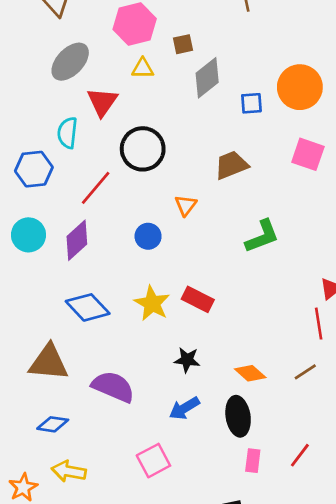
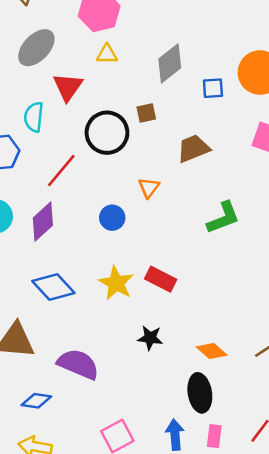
brown square: (183, 44) -> (146, 113), moved
blue arrow: (184, 408) -> (175, 435), moved, turned 116
blue diamond: (53, 424) -> (36, 401), moved

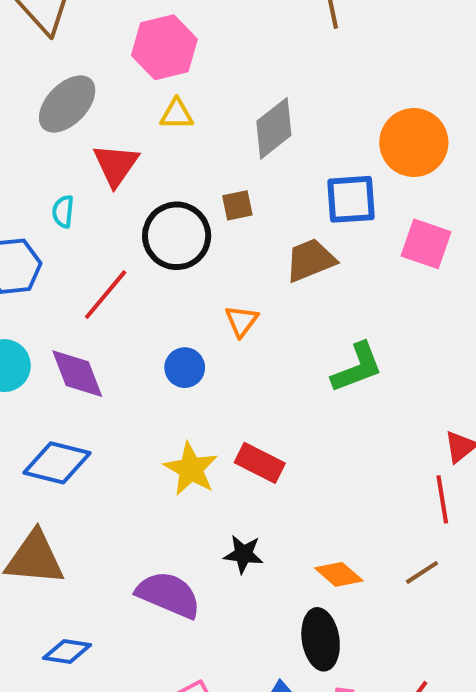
blue square: (213, 88) -> (351, 199), moved, size x1.5
cyan semicircle: (34, 117) -> (63, 211), size x0.7
purple diamond: (43, 222) -> (77, 374), turned -69
blue diamond: (53, 287) -> (57, 463), moved, turned -33
purple semicircle: (78, 364) -> (168, 595), moved

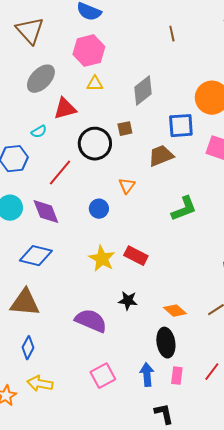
red triangle: (116, 165) -> (65, 109), turned 40
cyan semicircle: (63, 211) -> (39, 132), turned -126
blue diamond: (67, 651) -> (28, 348), moved, turned -70

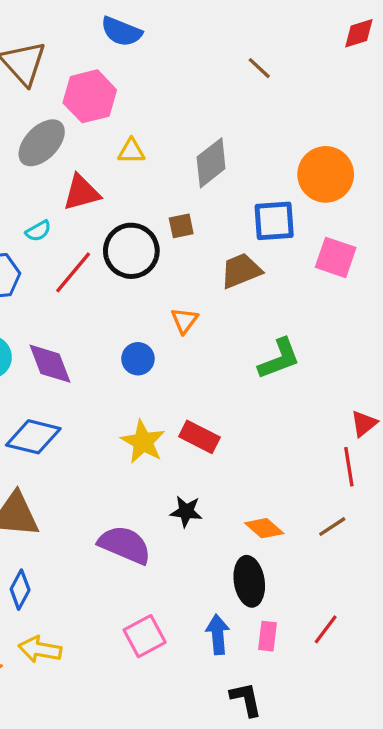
brown line: (172, 34) -> (259, 68), turned -35
pink hexagon: (89, 51) -> (90, 96), moved
red line: (60, 173) -> (73, 272), moved

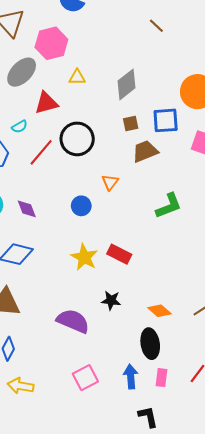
brown square: (181, 226) -> (131, 124), moved
purple diamond: (50, 364) -> (27, 209), size x0.7

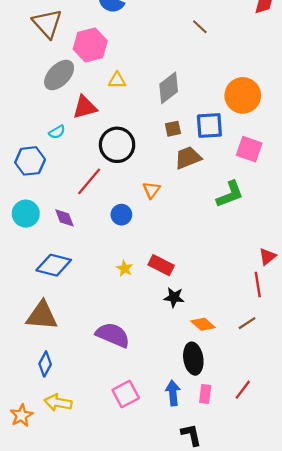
red line: (41, 152) -> (89, 181), moved
green L-shape: (169, 206) -> (230, 194), moved
yellow star: (84, 257) -> (125, 268), size x0.6
black star: (111, 300) -> (174, 297), moved

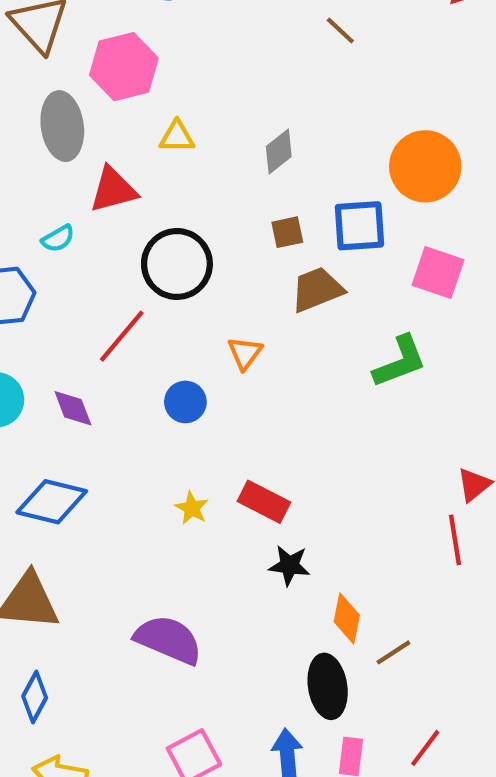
gray ellipse: (59, 75) -> (62, 126), turned -52
gray diamond: (169, 88) -> (279, 152), size x0.7
brown line: (247, 323) -> (393, 652), moved
orange diamond: (203, 324) -> (347, 618), turned 60

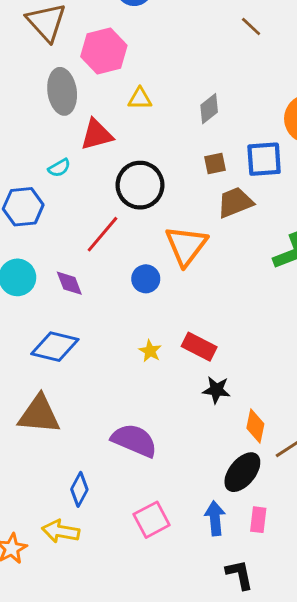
orange triangle: (245, 353) -> (186, 246), size x1.8
black ellipse: (328, 686) -> (242, 472), turned 48
blue diamond: (35, 697) -> (79, 489), moved

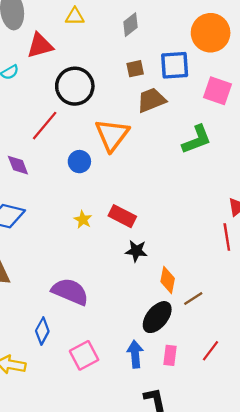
blue diamond: (79, 489) -> (42, 331), moved

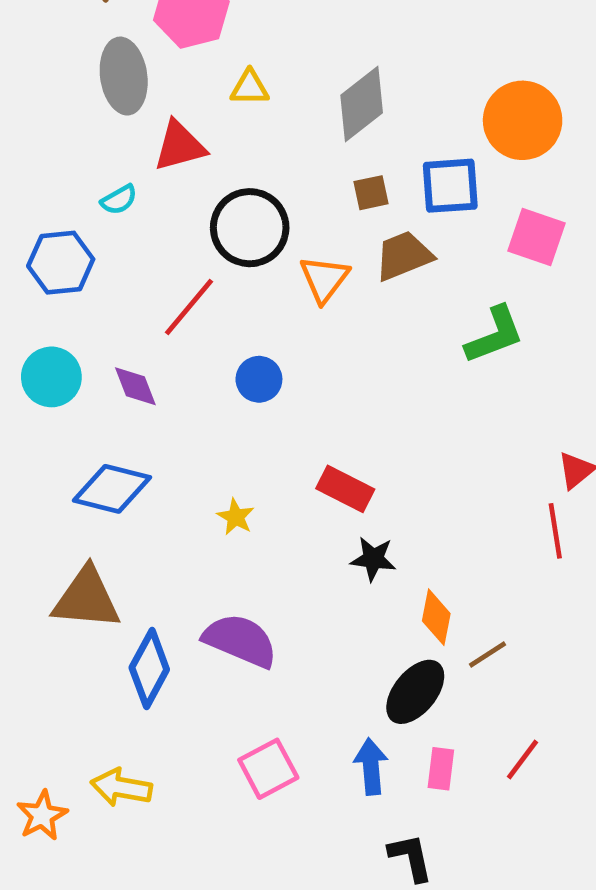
gray diamond: (130, 25) -> (362, 104), size x1.5
orange triangle: (112, 135) -> (324, 279), moved, size x0.7
yellow star: (83, 220) -> (236, 517), moved
blue diamond: (42, 331) -> (149, 669), moved, size x1.4

